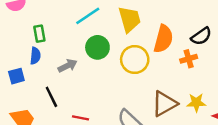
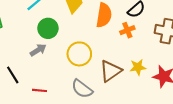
yellow circle: (135, 59) -> (79, 54), moved
gray arrow: (68, 66) -> (38, 50), moved

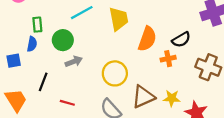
green circle: (48, 28) -> (63, 40), moved
black line: (13, 75) -> (43, 82), turned 42

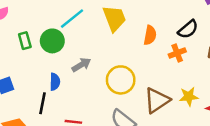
orange semicircle: (147, 39) -> (150, 35), size x0.7
green circle: (63, 40) -> (52, 41), moved
blue semicircle: (32, 44) -> (55, 82), moved
gray arrow: (74, 62) -> (81, 65), moved

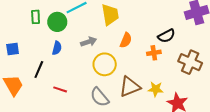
orange semicircle: (150, 35) -> (126, 40), moved
gray arrow: (81, 65) -> (89, 42), moved
blue semicircle: (55, 82) -> (57, 48), moved

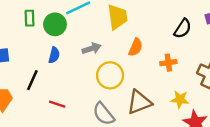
black semicircle: (166, 36) -> (183, 29), moved, turned -30
yellow star: (156, 89) -> (180, 99), moved

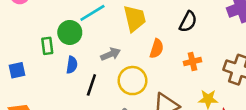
green rectangle: (30, 18) -> (47, 46), moved
black semicircle: (183, 29) -> (188, 22), moved
black line: (32, 80) -> (91, 85), moved

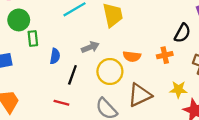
black semicircle: (188, 22) -> (182, 33), moved
green circle: (70, 32) -> (19, 20), moved
orange semicircle: (157, 49) -> (132, 56), moved, turned 78

